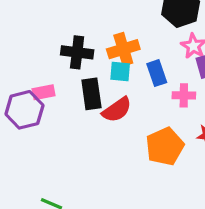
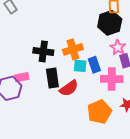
cyan square: (120, 72) -> (80, 66), moved
pink cross: (184, 95) -> (112, 79), size x1.5

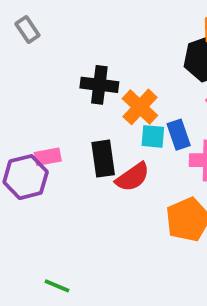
orange cross: (73, 49) -> (140, 107), turned -30
black cross: (43, 51) -> (99, 85), moved

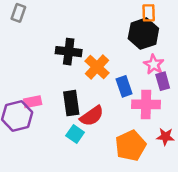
gray rectangle: (27, 30) -> (18, 13), turned 54
cyan square: (153, 136) -> (75, 134), moved, turned 30

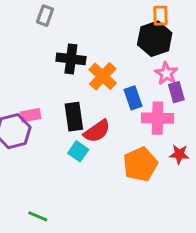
gray rectangle: (18, 13) -> (45, 16), moved

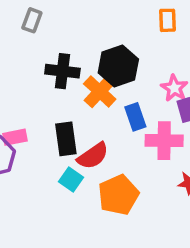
black hexagon: (155, 39) -> (118, 66), moved
orange pentagon: (140, 164) -> (118, 195), moved

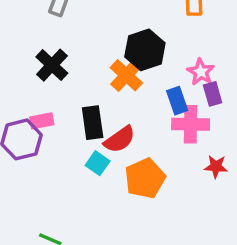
black cross: (62, 71) -> (52, 65), moved, turned 36
blue rectangle: (135, 117) -> (177, 101), moved

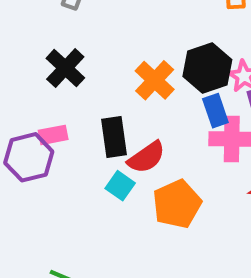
black hexagon: (145, 50) -> (207, 68), moved

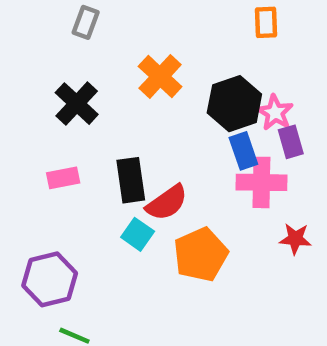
orange cross: (155, 80) -> (160, 76), moved
purple hexagon: (29, 157) -> (50, 279), moved

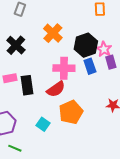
black rectangle: (131, 180) -> (27, 85), moved
pink cross: (261, 182) -> (64, 68), moved
cyan square: (138, 234) -> (43, 124), moved

